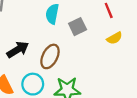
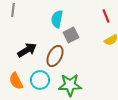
gray square: (78, 27) -> (71, 35), moved

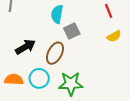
orange semicircle: (16, 81) -> (14, 79), turned 120

